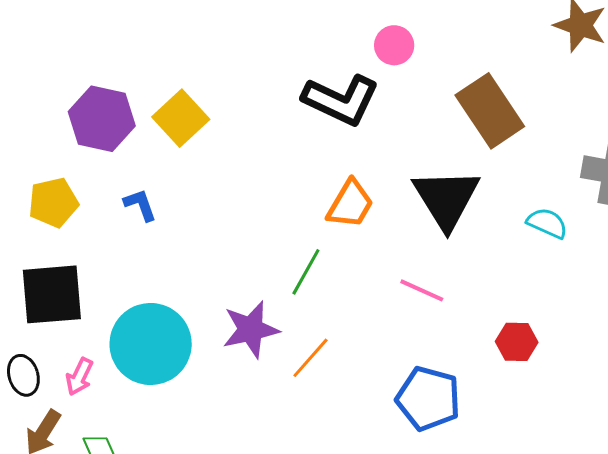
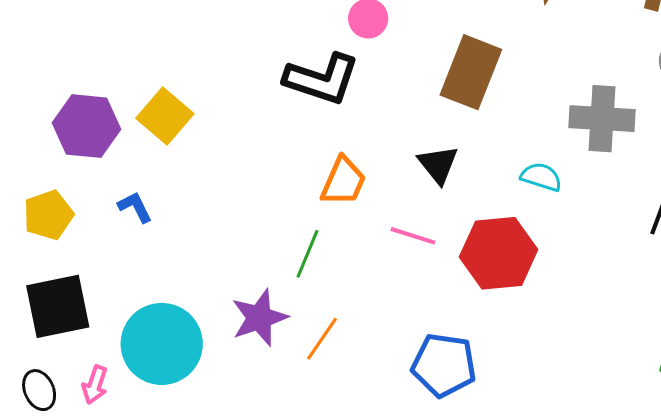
brown rectangle: (490, 111) -> (471, 72), turned 62
black triangle: (446, 199) -> (438, 164), size x0.6
pink line: (422, 290) -> (413, 236), moved
red hexagon: (517, 342) -> (499, 253), moved, size x1.8

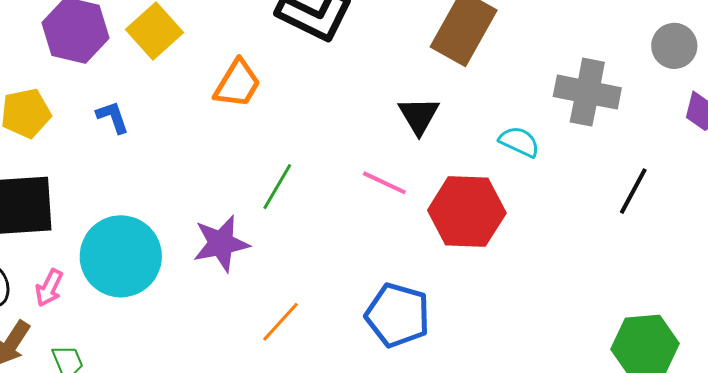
orange trapezoid: (343, 181) -> (237, 84), moved
orange line: (322, 339) -> (280, 322), moved

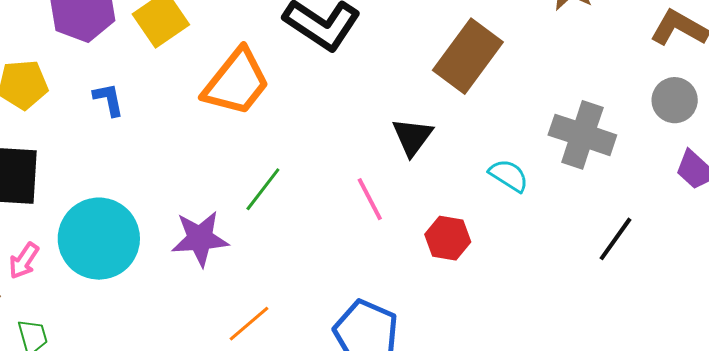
orange trapezoid: (237, 84) -> (236, 82), size x1.4
pink line: (384, 183) -> (370, 199), turned 30
red hexagon: (467, 212) -> (448, 238), size x0.6

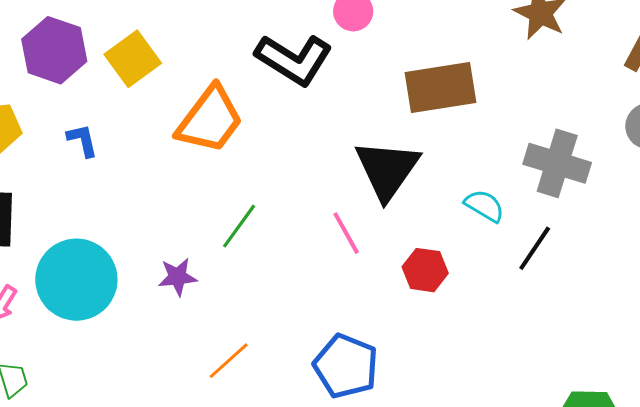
brown rectangle: (468, 56) -> (441, 88), turned 46
black triangle: (412, 137) -> (387, 170), size x1.6
purple star: (200, 239) -> (178, 277), size x0.7
black line: (615, 239) -> (535, 248), moved

